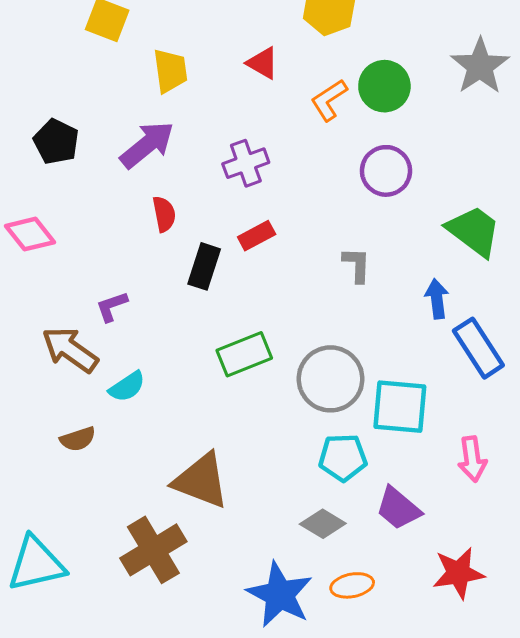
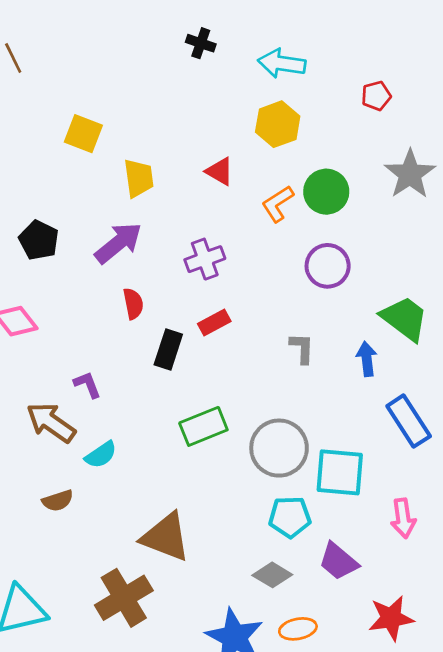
blue arrow: (437, 299) -> (367, 359), moved
purple L-shape: (112, 306) -> (87, 385), turned 88

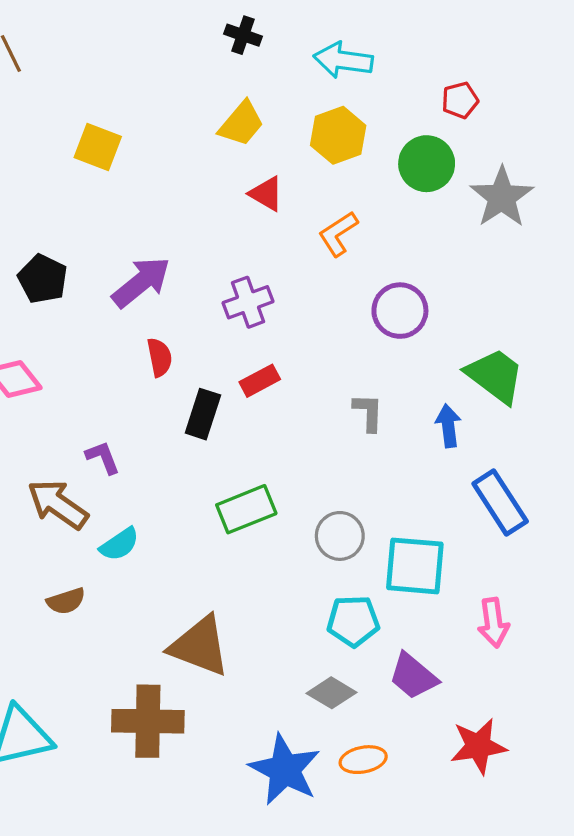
yellow trapezoid: (139, 178) -> (241, 124), moved, turned 48
green circle: (326, 192) -> (427, 164), moved
gray circle: (279, 448) -> (340, 536), size x0.7
brown cross: (124, 598) -> (148, 721), turned 32

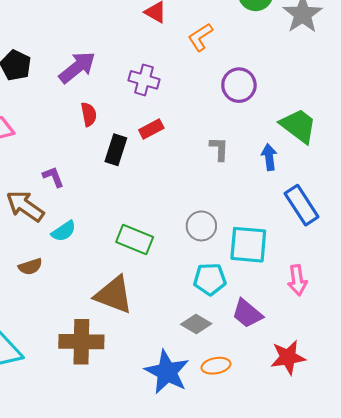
purple cross: (248, 302) -> (144, 80), turned 36
green rectangle: (246, 509) -> (135, 239), moved, turned 44

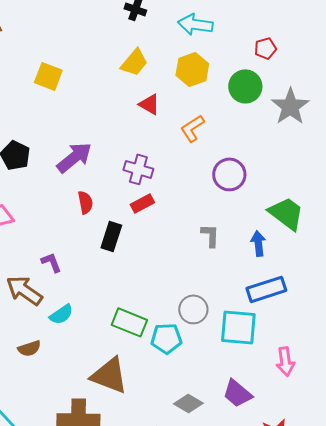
red rectangle: (151, 129) -> (142, 203), moved
blue rectangle: (302, 205) -> (266, 289), moved, turned -75
cyan pentagon: (210, 279) -> (166, 338), moved

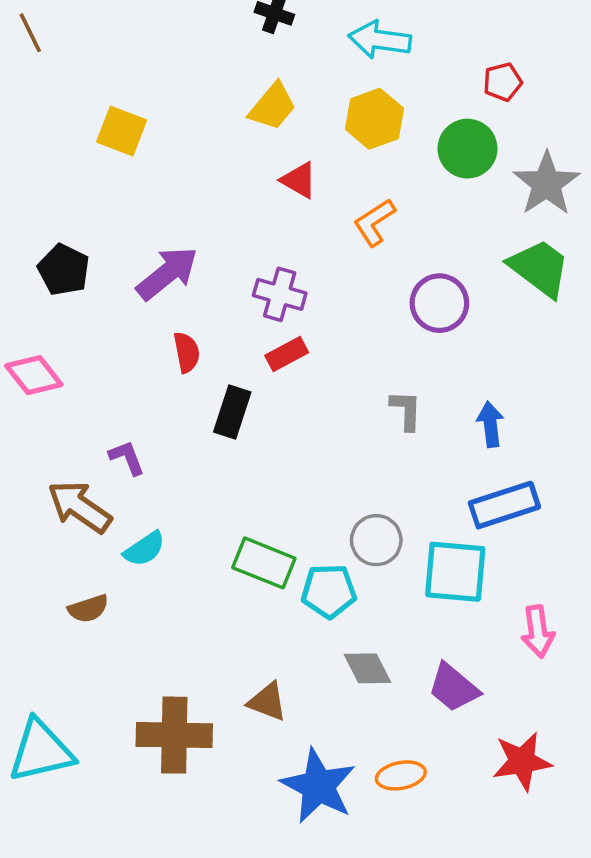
green trapezoid: (286, 213) -> (540, 268), moved
brown triangle: (109, 375) -> (267, 702), moved, size x0.6
gray diamond: (188, 403) -> (367, 668), moved, turned 32

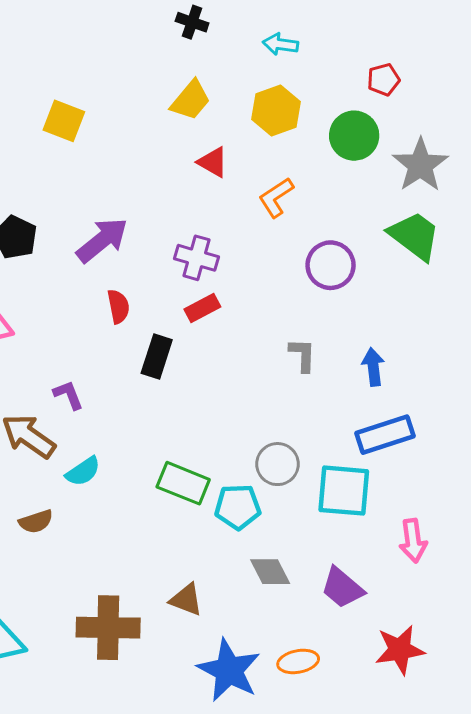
cyan arrow: (380, 40) -> (280, 44), size x0.7

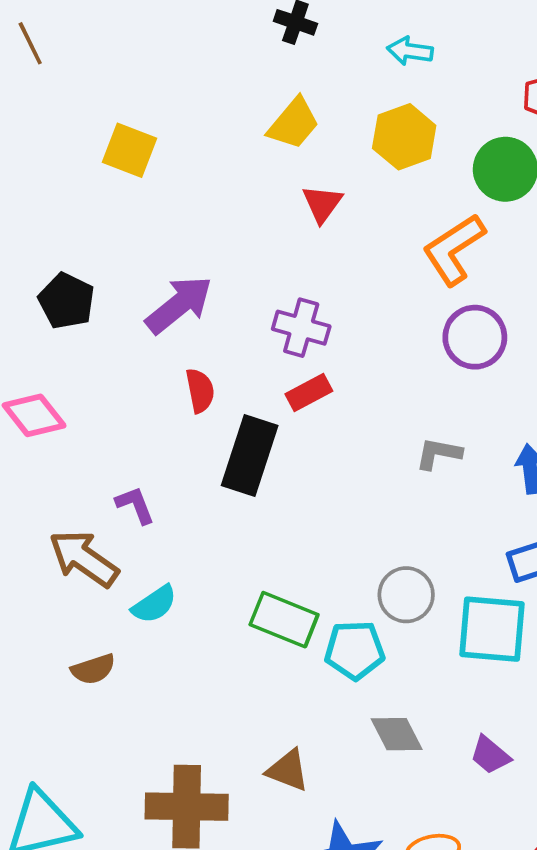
red triangle: (213, 162) -> (322, 204), turned 36
orange L-shape: (276, 197) -> (454, 249), moved, size x1.4
gray L-shape: (303, 355) -> (439, 454), turned -81
black rectangle: (157, 357) -> (250, 455), size x1.4
purple trapezoid: (342, 588) -> (490, 755), size x0.7

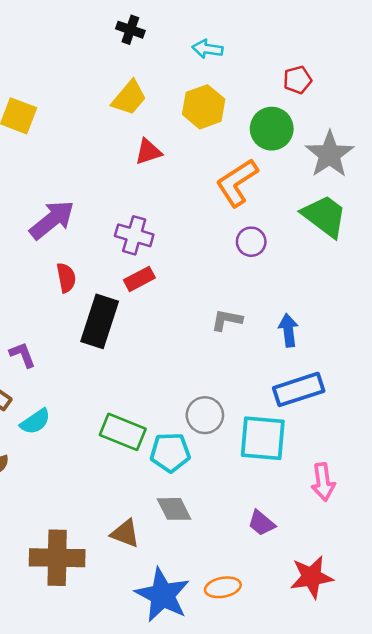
red triangle: (322, 204) -> (148, 152), turned 36
purple circle: (475, 337) -> (251, 242), size x0.7
gray diamond: (397, 734) -> (174, 509), moved

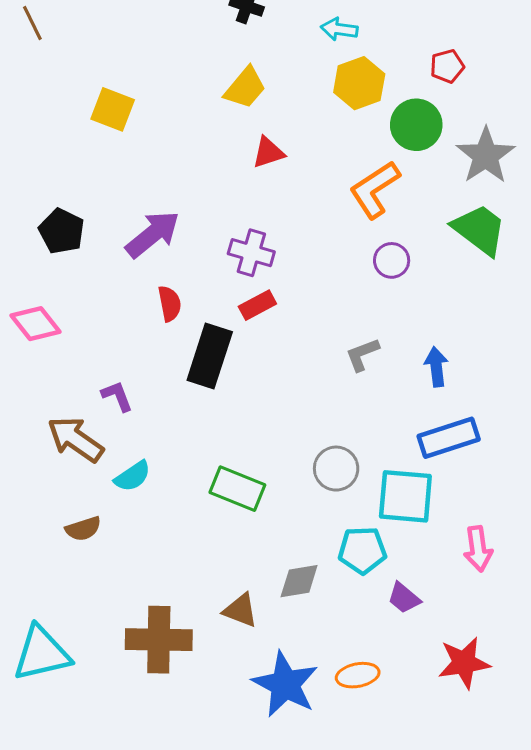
yellow hexagon: (204, 107) -> (359, 83), moved
gray L-shape: (227, 320) -> (362, 354), turned -32
cyan pentagon: (170, 452) -> (362, 550), moved
gray diamond: (174, 509) -> (299, 581), turned -72

